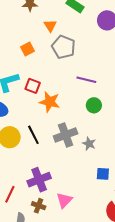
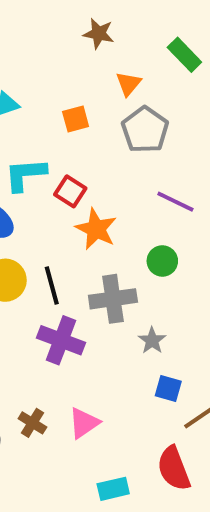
green circle: (94, 105) -> (162, 261), moved
gray star: (89, 144) -> (152, 341), moved
purple cross: (39, 180) -> (61, 340), moved, turned 30

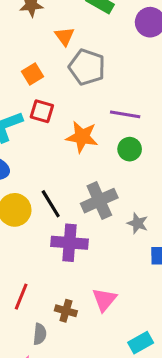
red square: (70, 191) -> (42, 111), moved
orange star: (96, 229) -> (82, 137), moved
green circle: (162, 261) -> (130, 149), moved

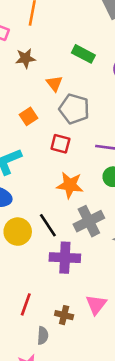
red square: (42, 111) -> (60, 144), moved
orange star: (82, 137) -> (70, 185), moved

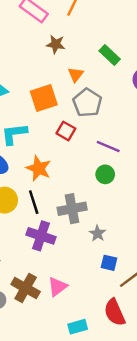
orange square: (29, 116) -> (44, 98), size x1.6
orange star: (70, 185) -> (39, 168), moved
brown cross: (64, 315) -> (26, 288), size x1.6

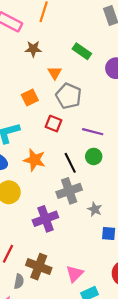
orange square: (44, 98) -> (30, 98), size x0.7
black line: (34, 202) -> (70, 163), moved
purple cross: (41, 236) -> (45, 219), turned -30
pink triangle: (58, 287) -> (75, 274), moved

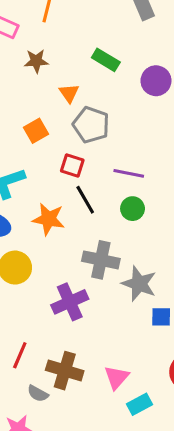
black line: (70, 163) -> (85, 200), moved
gray cross: (69, 191) -> (101, 260), turned 35
gray star: (95, 209) -> (139, 284), size x1.6
gray semicircle: (19, 281) -> (38, 394), turned 112

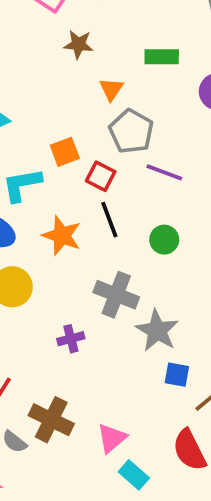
green rectangle: (106, 60) -> (162, 57), turned -40
orange square: (36, 131) -> (65, 152), moved
purple line: (129, 173) -> (164, 172), moved
purple cross: (70, 302) -> (71, 339), size x0.6
cyan rectangle: (140, 404) -> (134, 475), turned 60

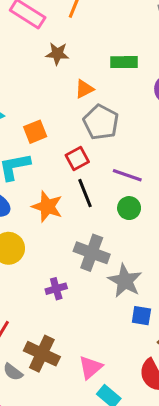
orange triangle: (111, 89) -> (84, 89), turned 30
orange square: (65, 152) -> (35, 132), moved
purple line: (164, 172) -> (127, 175), moved
red square: (101, 176) -> (77, 159), turned 35

